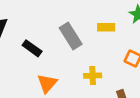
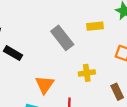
black rectangle: (32, 48) -> (13, 53), moved

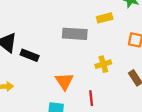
gray rectangle: (62, 38) -> (75, 34), turned -40

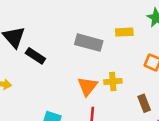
orange triangle: (64, 81) -> (88, 86), moved

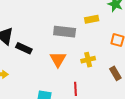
orange triangle: (88, 86) -> (58, 59), moved

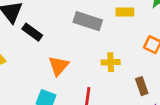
orange triangle: (58, 59) -> (59, 66), moved

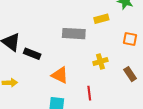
orange triangle: (59, 66) -> (60, 75), turned -30

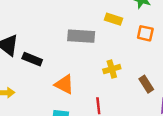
yellow rectangle: (101, 19) -> (113, 19), turned 32
orange square: (130, 39) -> (145, 33), moved

